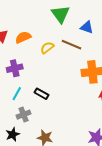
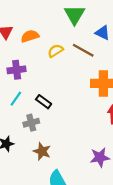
gray cross: (24, 115) -> (31, 123), moved

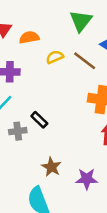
black rectangle: (44, 102) -> (39, 120), moved
brown star: (42, 151) -> (51, 167), moved

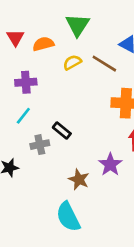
green triangle: (81, 21) -> (78, 25), moved
purple star: (87, 179) -> (110, 164), moved, turned -30

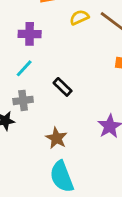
gray cross: (40, 145) -> (23, 100), moved
brown star: (79, 179) -> (56, 138), moved

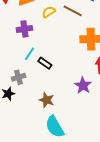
purple cross: (30, 34) -> (24, 29), moved
cyan line: (24, 68) -> (29, 54), moved

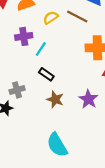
cyan line: (29, 54) -> (41, 49), moved
brown star: (47, 100) -> (55, 99), moved

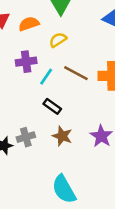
brown line: (77, 16) -> (76, 73), moved
gray cross: (17, 90) -> (26, 137), moved

